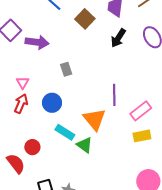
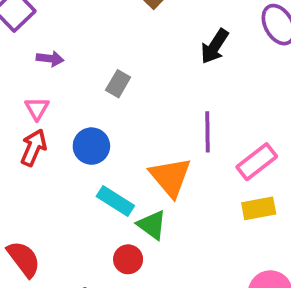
black arrow: (118, 38) -> (215, 46), moved
purple arrow: (37, 42) -> (50, 59), moved, size x0.6
gray rectangle: (66, 69) -> (118, 84), turned 48
red circle: (32, 147) -> (128, 259), moved

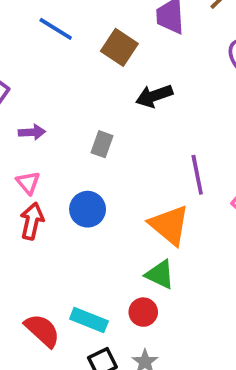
black arrow: (215, 46) -> (154, 96), moved, turned 48
cyan rectangle: (115, 201) -> (89, 320), moved

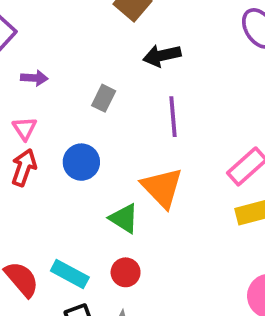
purple line: (197, 175) -> (173, 117), moved
green triangle: (160, 274) -> (124, 218), moved

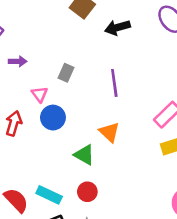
black arrow: (162, 56) -> (117, 27), moved
pink triangle: (25, 128) -> (40, 94), moved
orange triangle: (162, 188) -> (109, 132), size x0.7

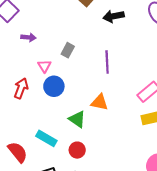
orange triangle: (109, 132) -> (100, 102), turned -36
cyan rectangle: (49, 195) -> (46, 138), moved

